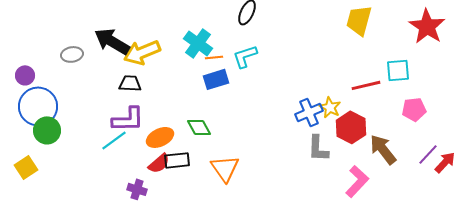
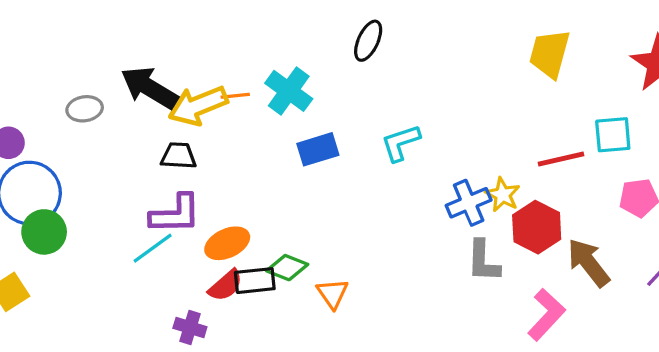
cyan L-shape: (245, 56) -> (401, 143), moved
orange line: (214, 57) -> (235, 96), moved
green diamond: (199, 127) -> (287, 268), moved, turned -40
orange triangle: (225, 168) -> (332, 294), size x0.7

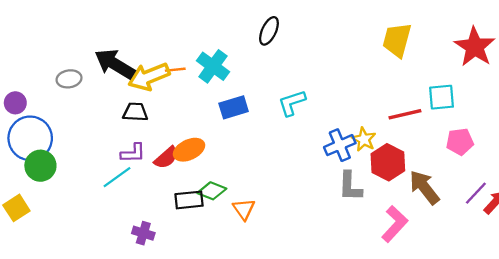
purple L-shape: (175, 214) -> (133, 153), size x0.7
orange ellipse: (227, 243) -> (189, 150), moved
red semicircle: (226, 285) -> (166, 158), moved

